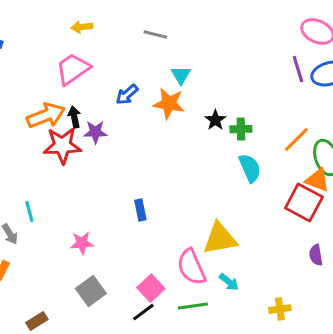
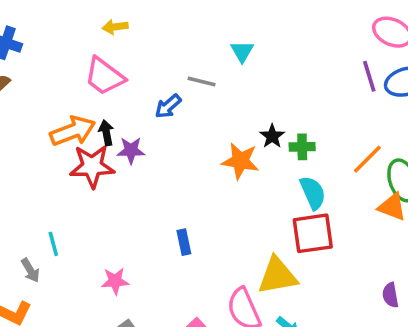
gray line: (155, 35) -> (202, 82), moved
pink trapezoid: (73, 69) -> (104, 76), turned -108
cyan triangle: (181, 75) -> (242, 52), moved
orange star: (169, 104) -> (240, 161), moved
red square: (304, 203) -> (313, 233), moved, turned -36

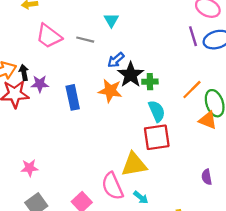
pink trapezoid: (104, 76) -> (49, 36), moved
blue arrow: (168, 106) -> (116, 60), moved
black star: (272, 136) -> (131, 75), size x1.6
blue rectangle: (184, 242) -> (73, 97), moved, size x1.5

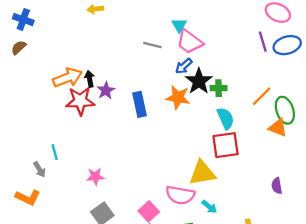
pink trapezoid: (49, 36) -> (190, 42), moved
purple star: (40, 84) -> (106, 90), turned -30
pink semicircle: (112, 186) -> (180, 195), turned -56

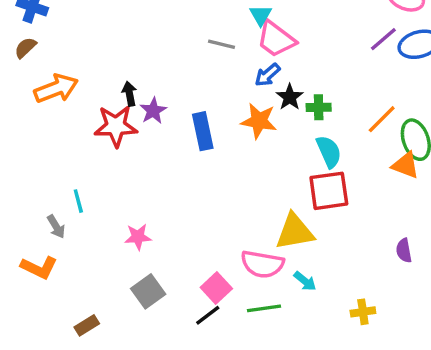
purple line: (263, 42) -> (383, 39), turned 66
orange arrow: (67, 78) -> (56, 89), moved
black star: (199, 81) -> (290, 97), size x0.7

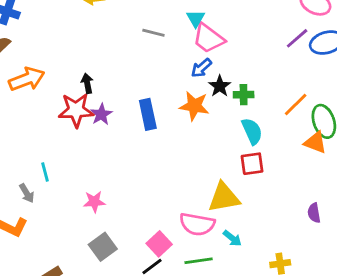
gray line: (221, 44) -> (153, 33), moved
purple star: (153, 111) -> (101, 114), moved
red square: (329, 191) -> (252, 164), size x0.7

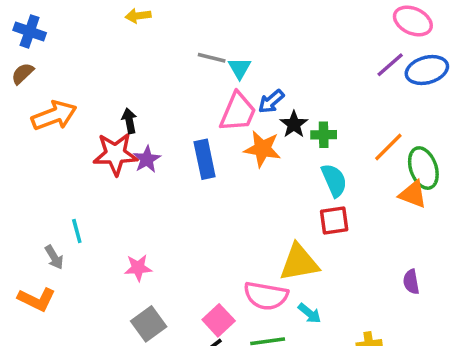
cyan triangle: (196, 19) -> (240, 68), moved
pink trapezoid: (208, 38) -> (238, 112), moved, turned -104

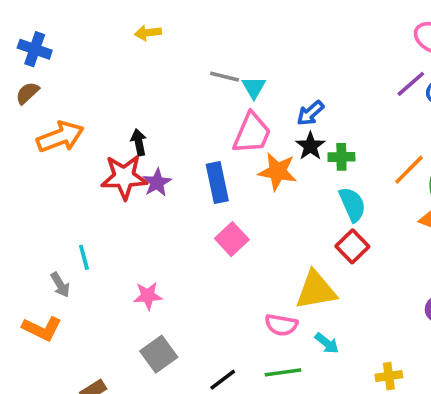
blue arrow: (271, 102) -> (310, 113), moved
red square: (334, 221) -> (352, 246), turned -36
pink semicircle: (266, 296) -> (281, 325), size x0.7
pink square: (219, 320) -> (232, 239), moved

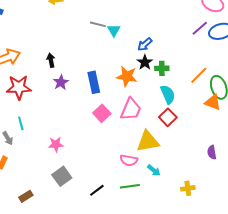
pink trapezoid: (252, 133) -> (131, 109), moved
red star: (124, 177) -> (19, 87), moved

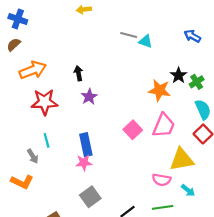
cyan triangle: (114, 30) -> (146, 41), turned -40
blue arrow: (145, 44) -> (192, 36), moved, turned 70
green cross: (162, 68) -> (197, 82), turned -32
blue rectangle: (94, 82) -> (86, 145), moved

